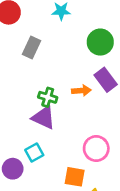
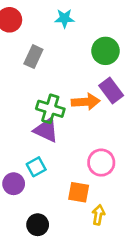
orange arrow: (81, 91) -> (86, 102), size x1.4
green cross: (48, 97) -> (50, 109), size x1.4

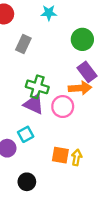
orange arrow: (86, 102) -> (80, 88), moved
pink circle: (101, 163) -> (63, 107), moved
yellow arrow: (98, 215) -> (77, 157), moved

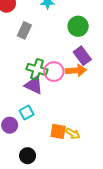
pink circle: (63, 107) -> (54, 71), moved
yellow arrow: (77, 157) -> (73, 134), turned 112

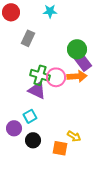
green circle: (78, 26) -> (77, 49), moved
orange square: (58, 131) -> (60, 148), moved
black circle: (28, 156) -> (33, 140), moved

